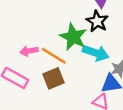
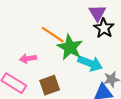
black star: (97, 21) -> (104, 28), moved
orange line: (54, 56) -> (53, 35), moved

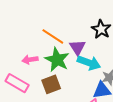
purple triangle: (97, 13) -> (77, 47), moved
green star: (70, 47) -> (57, 60), moved

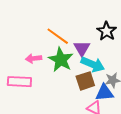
pink rectangle: (17, 83) -> (19, 82), turned -30
brown square: (51, 84) -> (85, 81), moved

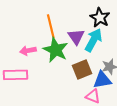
orange line: (58, 36) -> (51, 26), turned 45
cyan arrow: (93, 64) -> (93, 40), moved, turned -80

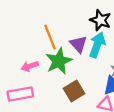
green star: (56, 50) -> (59, 61), turned 30
brown square: (82, 70) -> (74, 91), moved

